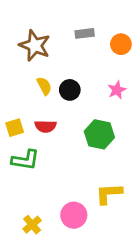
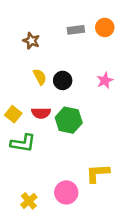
orange circle: (121, 44) -> (105, 27), moved
brown star: (35, 46) -> (31, 41), size x0.6
yellow square: (15, 128) -> (13, 114), turned -35
green hexagon: (99, 134) -> (69, 120), moved

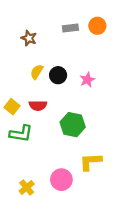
yellow semicircle: (40, 77) -> (37, 72), turned -120
pink star: (105, 80) -> (87, 80), moved
green hexagon: (69, 120) -> (73, 125), moved

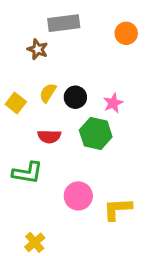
gray rectangle: (70, 28) -> (64, 23), moved, size x1.5
yellow square: (12, 107) -> (16, 103), moved
green hexagon: (73, 125) -> (96, 134), moved
pink circle: (61, 180) -> (78, 196), moved

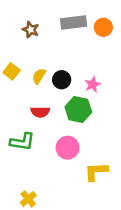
gray rectangle: (64, 23) -> (74, 23), moved
brown star: (38, 49) -> (31, 30), moved
yellow square: (16, 103) -> (12, 71), moved
pink circle: (78, 196) -> (68, 148), moved

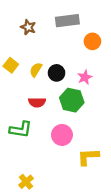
orange circle: (103, 27) -> (92, 41), moved

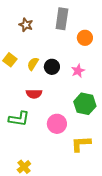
gray rectangle: (67, 21) -> (62, 19), turned -75
green hexagon: (72, 100) -> (85, 104), moved

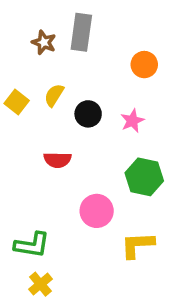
gray rectangle: (62, 19) -> (81, 32), moved
yellow semicircle: (33, 64) -> (54, 95), moved
green L-shape: (19, 119) -> (32, 245), moved

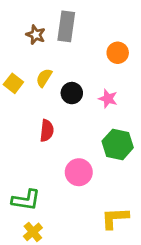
pink star: (132, 121) -> (108, 99), turned -30
red semicircle: (57, 160) -> (47, 131), turned -85
yellow L-shape: (137, 245) -> (115, 218), moved

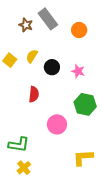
gray rectangle: (66, 26) -> (48, 19), turned -45
orange circle: (118, 53) -> (79, 30), moved

